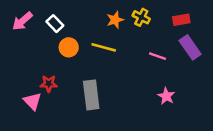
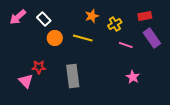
yellow cross: (141, 17) -> (115, 24), moved, turned 32

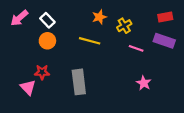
red rectangle: (145, 16) -> (165, 17), moved
orange circle: (55, 38) -> (47, 41), moved
purple rectangle: (152, 38) -> (164, 41), turned -36

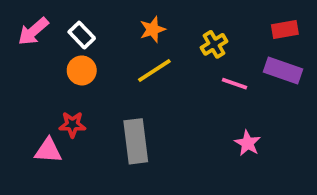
orange star: (99, 17) -> (153, 29), moved
yellow line: (90, 41) -> (154, 70), turned -48
pink triangle: (28, 87) -> (48, 151), turned -42

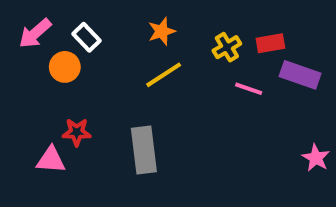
red rectangle: (285, 29) -> (270, 43), moved
orange circle: (82, 70) -> (65, 67), moved
pink star: (248, 143) -> (316, 158), moved

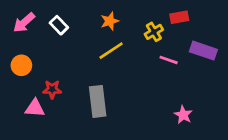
red rectangle: (270, 43) -> (179, 17), moved
orange circle: (65, 67) -> (21, 65), moved
pink star: (316, 158) -> (183, 115), moved

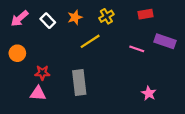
orange star: (110, 21) -> (75, 17), moved
yellow cross: (154, 32) -> (106, 16), moved
pink triangle: (35, 108) -> (38, 93), moved

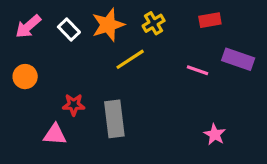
orange star: (75, 17) -> (108, 25), size x1.5
red star: (42, 73) -> (74, 105), moved

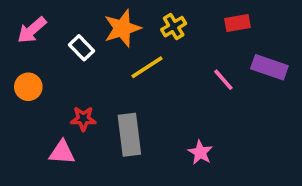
white rectangle: (69, 30) -> (81, 48), moved
pink line: (197, 70) -> (223, 80), turned 30
pink star: (215, 134) -> (200, 152), moved

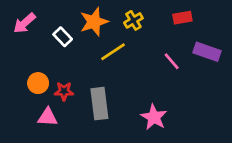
orange circle: (28, 87) -> (38, 83), moved
pink star: (200, 152) -> (154, 117), size x1.4

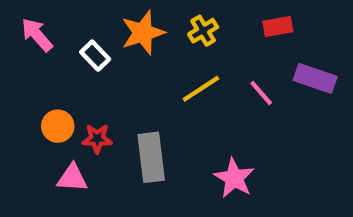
pink arrow: (24, 23) -> (37, 35), turned 90
yellow line: (113, 52) -> (201, 89), moved

